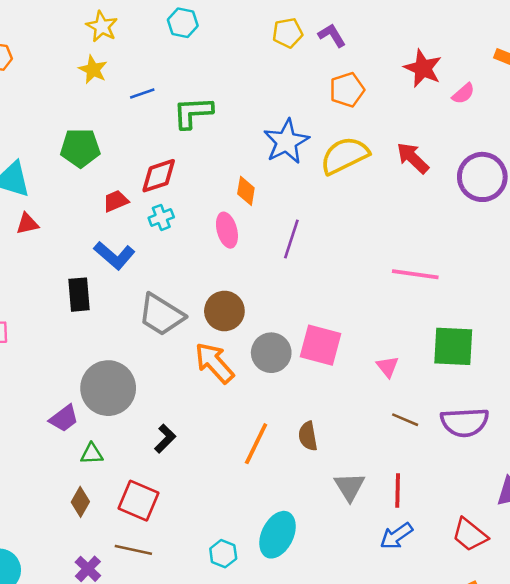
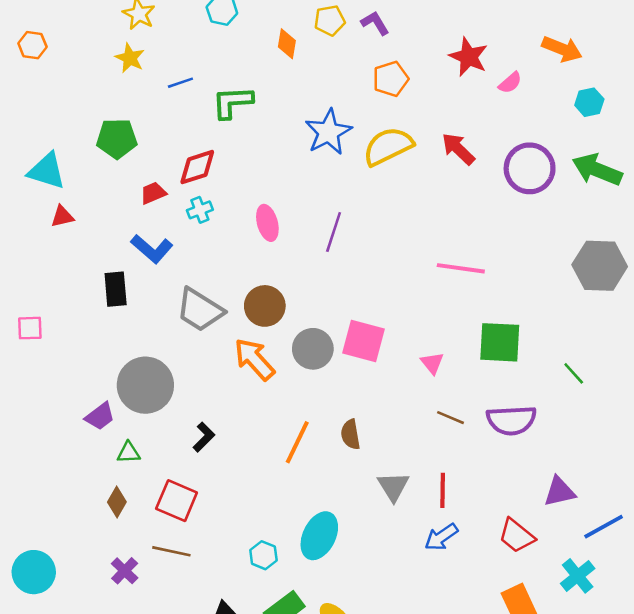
orange diamond: (246, 191) -> (287, 44), moved

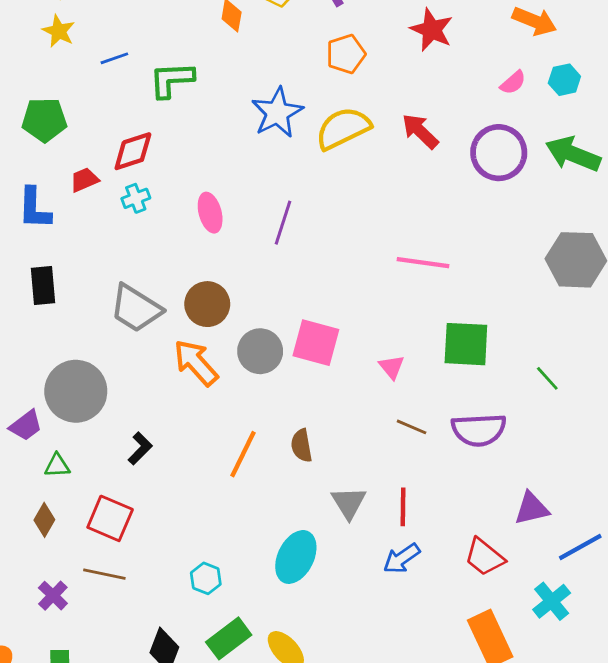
pink semicircle: (510, 83) -> (513, 83), moved
blue L-shape: (152, 249) -> (34, 208), moved, turned 51
cyan ellipse: (319, 536) -> (296, 557), moved

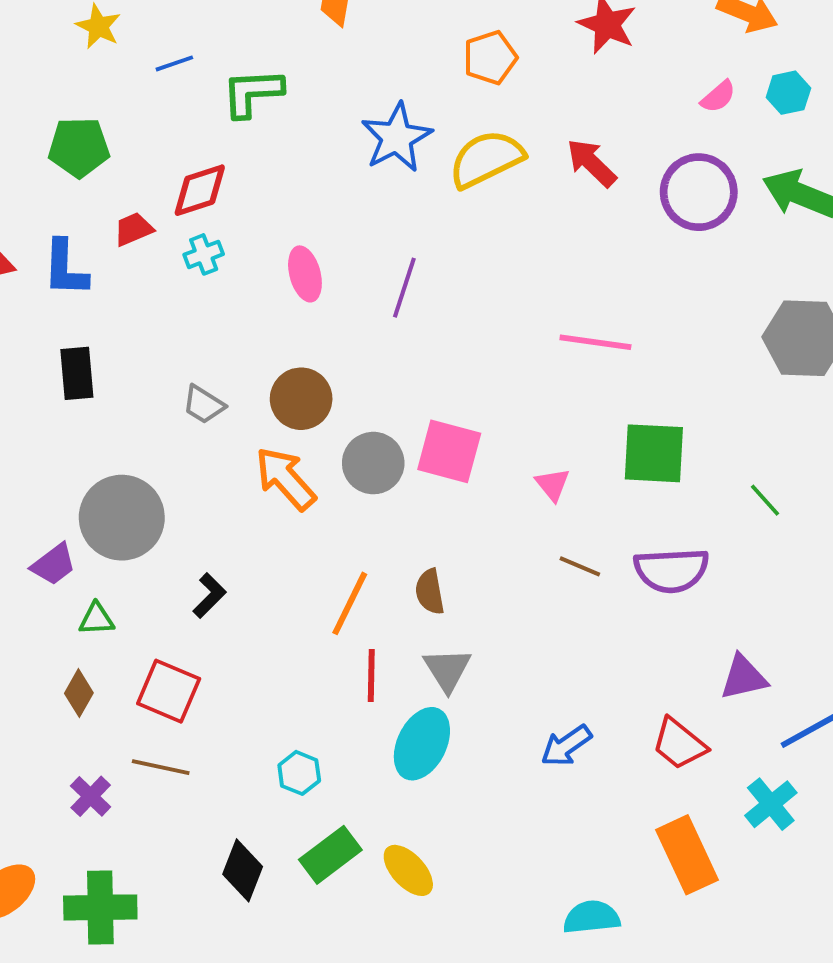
gray trapezoid: (136, 308) -> (204, 405), size x0.6
gray triangle: (349, 503) -> (447, 670), moved
red line: (403, 507) -> (371, 676), moved

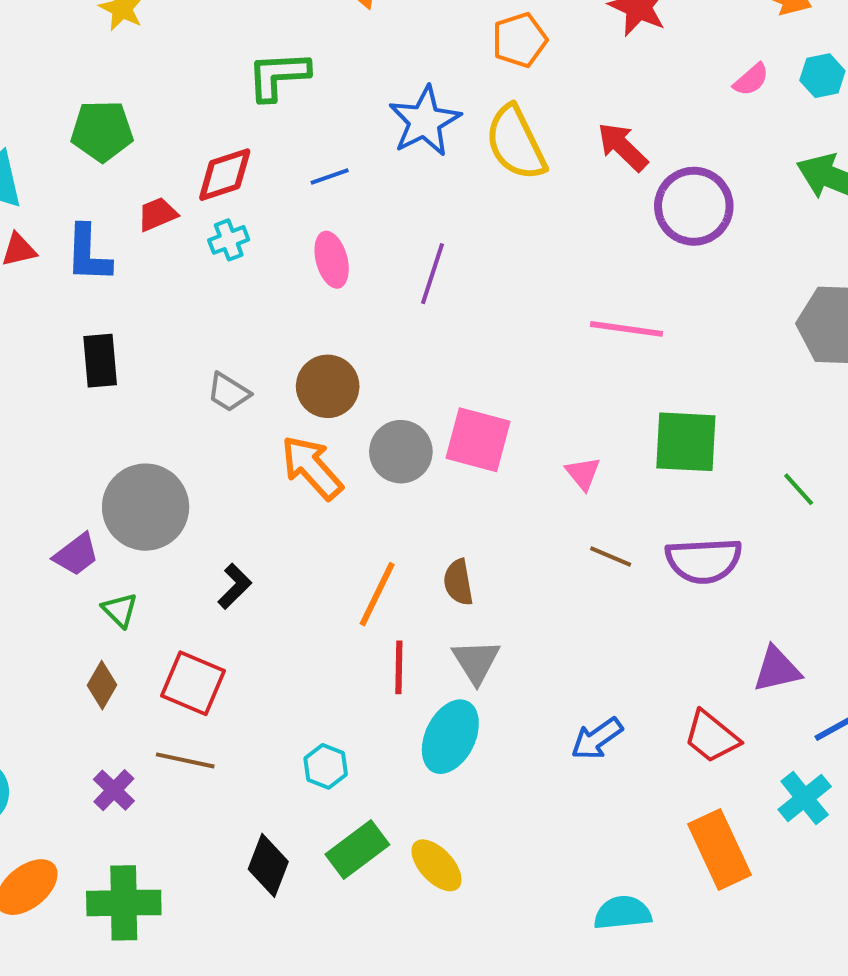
blue line: (174, 63) -> (330, 177), moved
yellow semicircle: (486, 159) -> (516, 143), turned -90
purple circle: (699, 192) -> (694, 206), moved
green triangle: (96, 619) -> (120, 610), turned 48

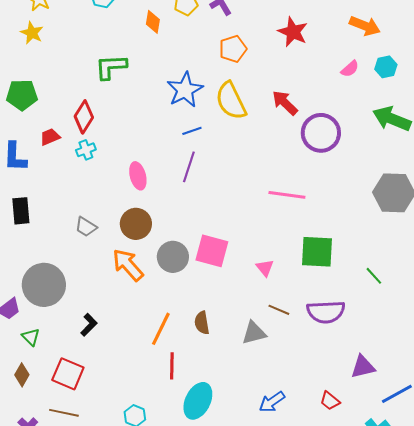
red diamond: (225, 175) -> (84, 117), turned -40
blue line: (330, 177) -> (192, 131), moved
pink ellipse: (332, 260) -> (138, 176), moved
gray triangle: (476, 661) -> (254, 333), moved, turned 48
red trapezoid: (712, 737) -> (330, 401), size x0.7

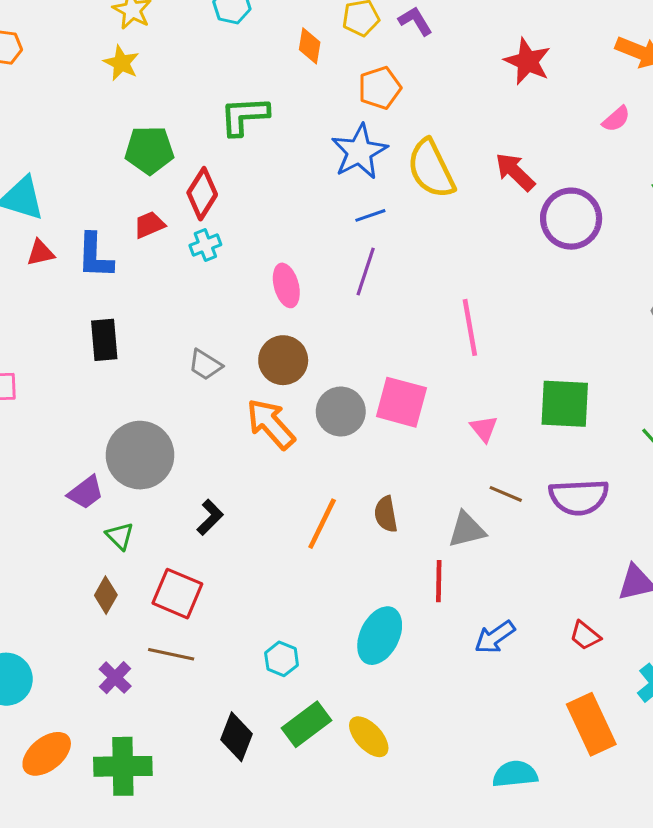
orange pentagon: (233, 49) -> (380, 88), moved
green pentagon: (22, 95) -> (149, 150), moved
pink line: (287, 195) -> (470, 327), moved, turned 72
red line: (172, 366) -> (439, 581), moved

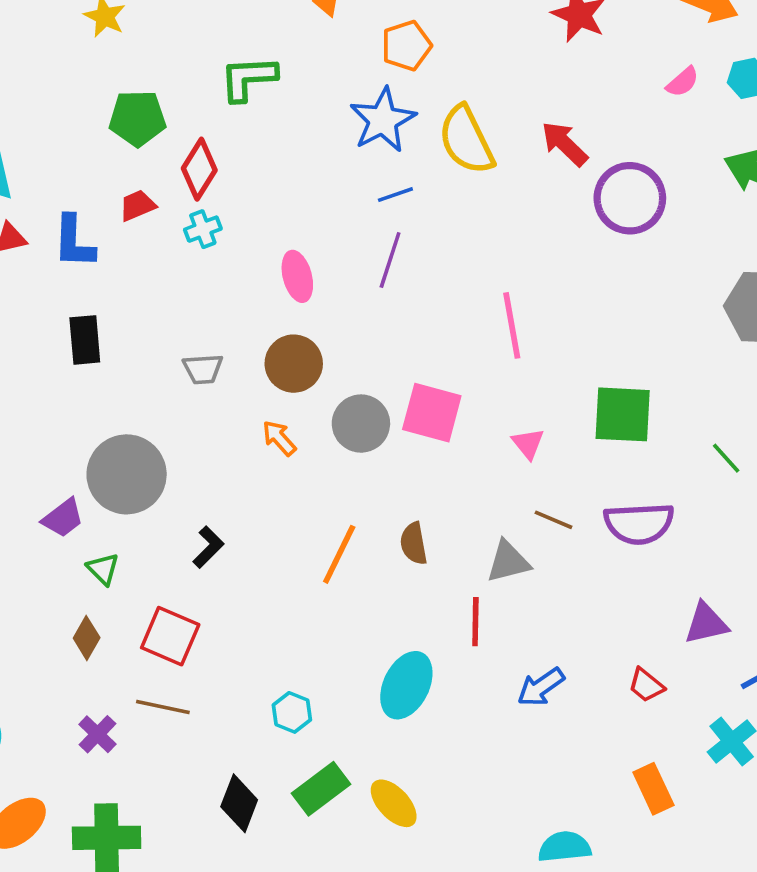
gray trapezoid: (205, 365) -> (203, 369), turned -36
orange arrow: (271, 424) -> (279, 438), size x0.6
orange rectangle: (591, 724) -> (653, 789), size x0.7

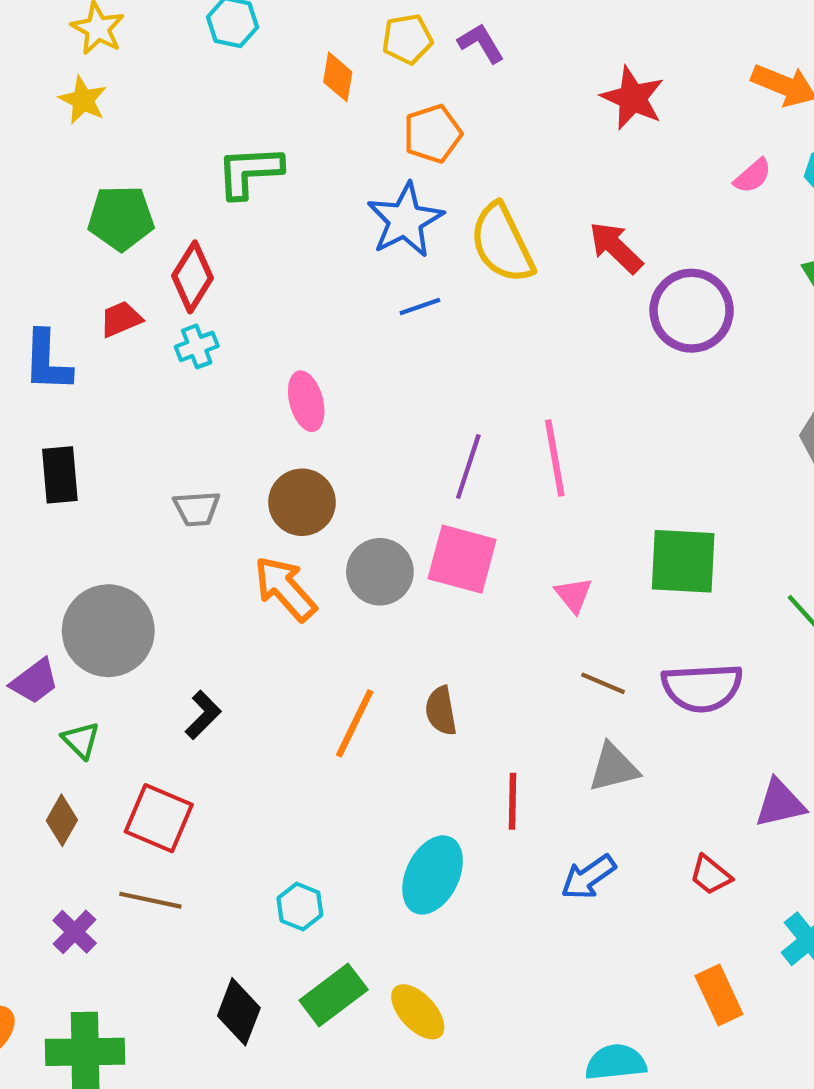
purple line: (390, 260) -> (468, 466), moved
orange arrow: (279, 438) -> (285, 589), size x1.6
gray triangle: (508, 562) -> (614, 768), moved

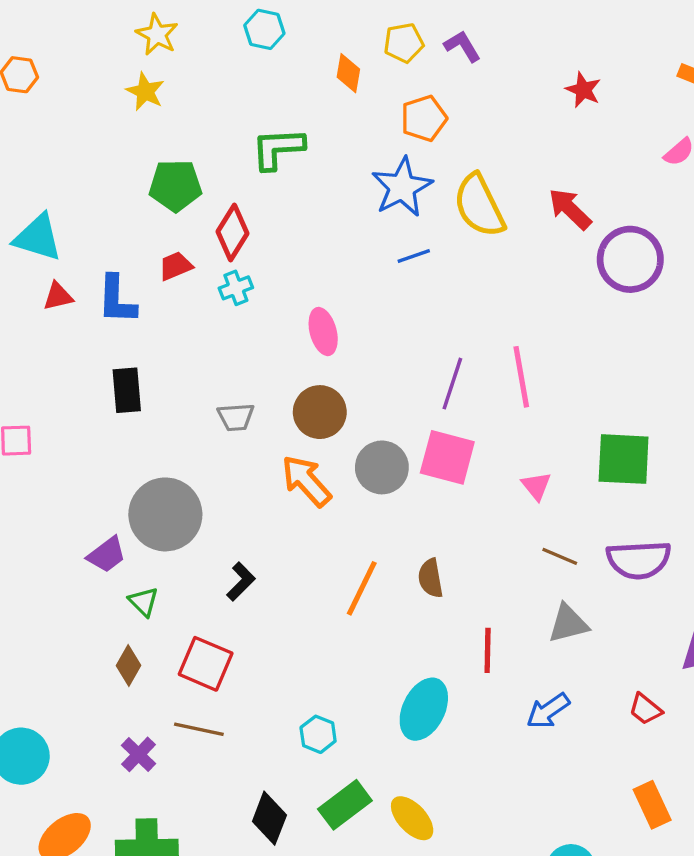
red star: (633, 98) -> (583, 90), size x0.7

